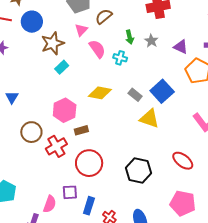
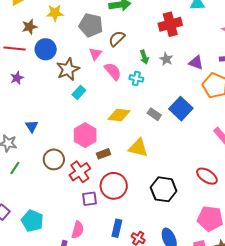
yellow triangle: (149, 119) -> (138, 148), moved
purple square: (70, 192) -> (89, 199), moved

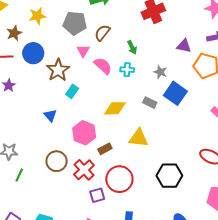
gray star: (166, 59) -> (160, 72), moved
blue triangle: (32, 126) -> (50, 115), moved

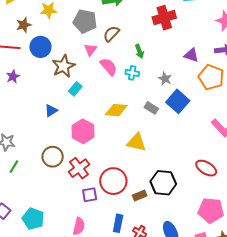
blue triangle: (50, 115) -> (51, 111), turned 32
brown rectangle: (105, 149) -> (140, 195), moved

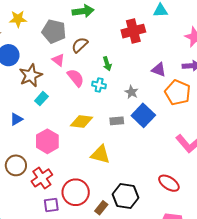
pink triangle: (90, 50) -> (58, 60), turned -32
gray rectangle: (151, 108) -> (117, 121), turned -40
brown rectangle: (140, 195) -> (101, 208), turned -32

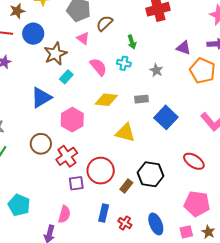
pink semicircle: (76, 78) -> (98, 67), moved
blue square: (143, 115) -> (166, 117), moved
blue triangle: (16, 119) -> (41, 98), size x1.6

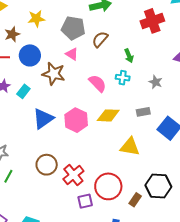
pink triangle: (83, 38) -> (72, 54), moved
brown star: (55, 54) -> (54, 74), turned -30
cyan rectangle: (66, 77) -> (23, 91), moved
pink hexagon: (72, 120) -> (76, 120), moved

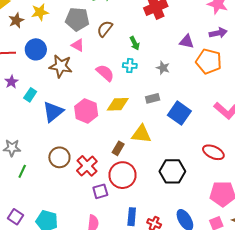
brown star: (12, 34) -> (16, 20), moved
cyan rectangle: (23, 91) -> (30, 95), moved
brown rectangle: (135, 200) -> (118, 148), moved

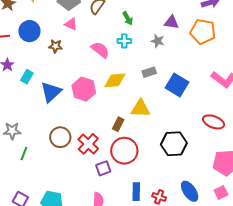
purple triangle: (187, 42) -> (171, 22), moved
brown star: (61, 66) -> (55, 46), size x0.6

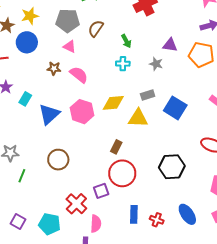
blue circle: (29, 31) -> (27, 42), moved
pink semicircle: (100, 50) -> (79, 75), moved
yellow triangle: (140, 108) -> (138, 118), moved
red cross: (88, 144) -> (76, 204), moved

